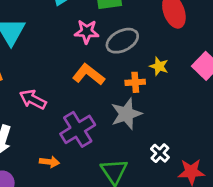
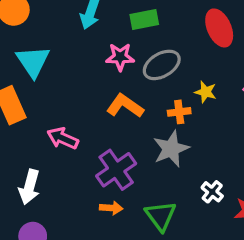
orange arrow: (49, 162) -> (111, 208), moved

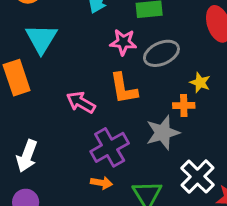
orange L-shape: (125, 106) -> (124, 88), turned -140
orange cross: (179, 112) -> (184, 105), moved
pink arrow: (63, 138) -> (81, 102), moved
white cross: (212, 192) -> (197, 177), size x1.6

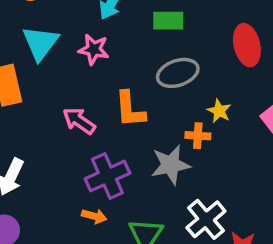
pink star: (123, 42) -> (94, 49), moved

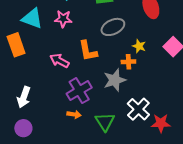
cyan triangle: (40, 43) -> (32, 18), turned -40

